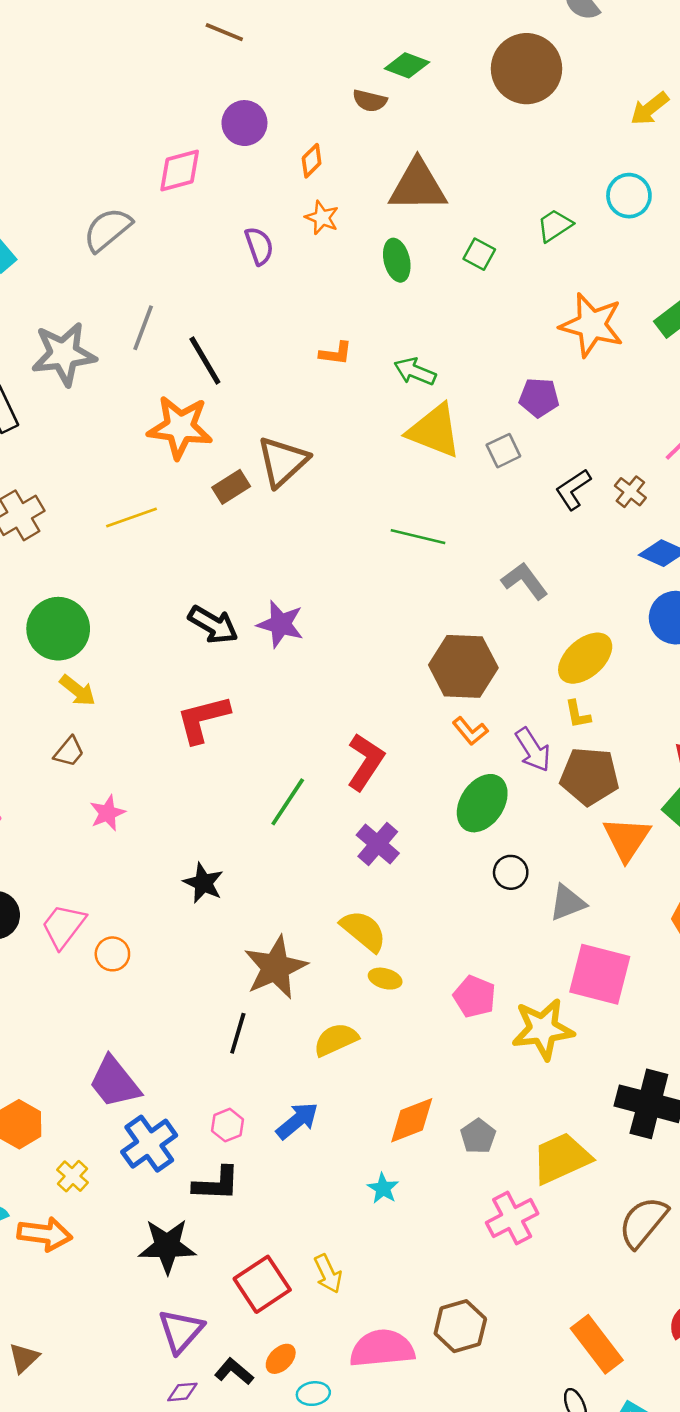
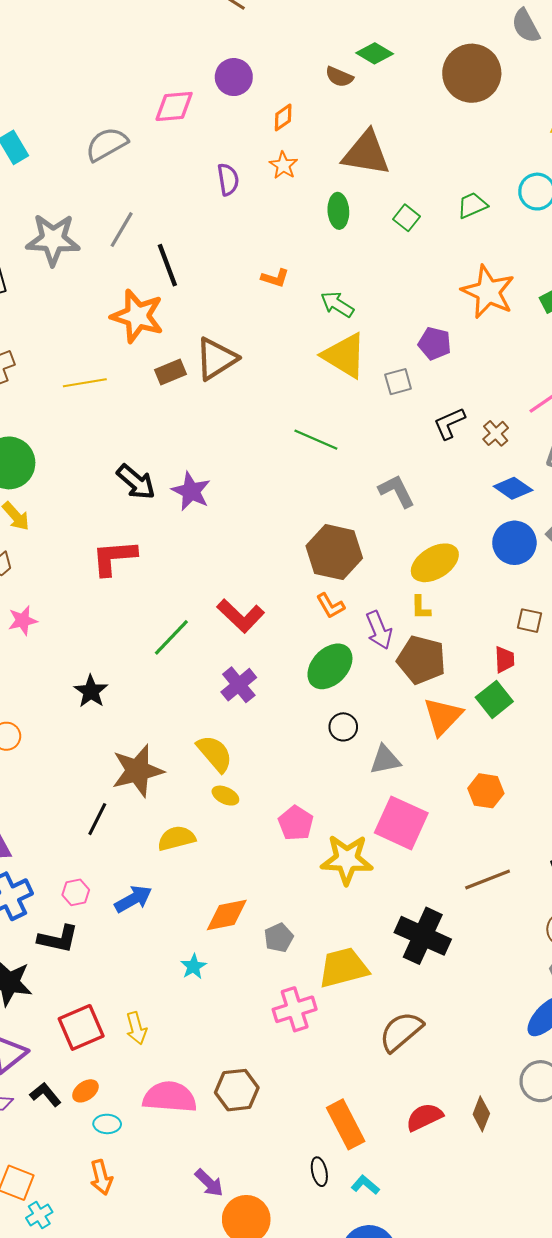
red L-shape: (365, 762) -> (241, 616), turned 90

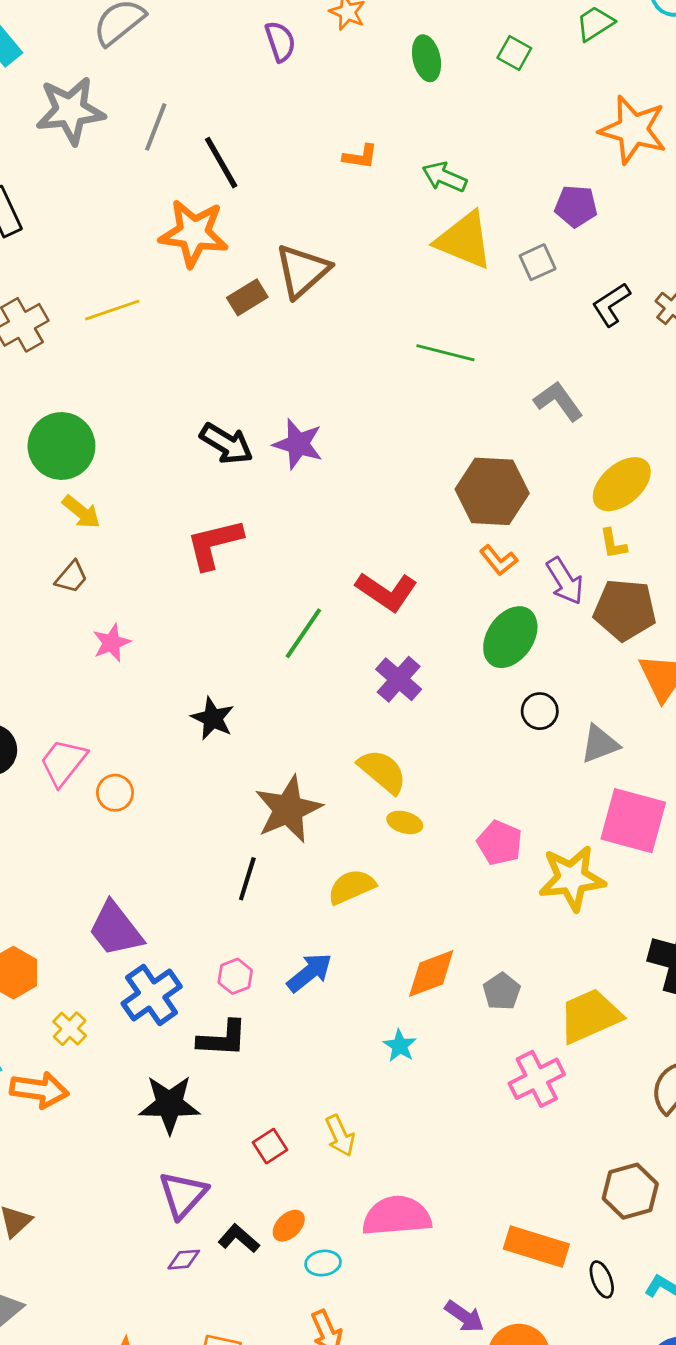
gray star: (53, 240) -> (70, 111), moved
yellow line: (85, 383) -> (112, 310), moved
red square: (81, 1027) -> (270, 1146), size x0.6
brown hexagon: (237, 1090) -> (630, 1191), moved
orange rectangle: (346, 1124) -> (536, 1247), moved, turned -36

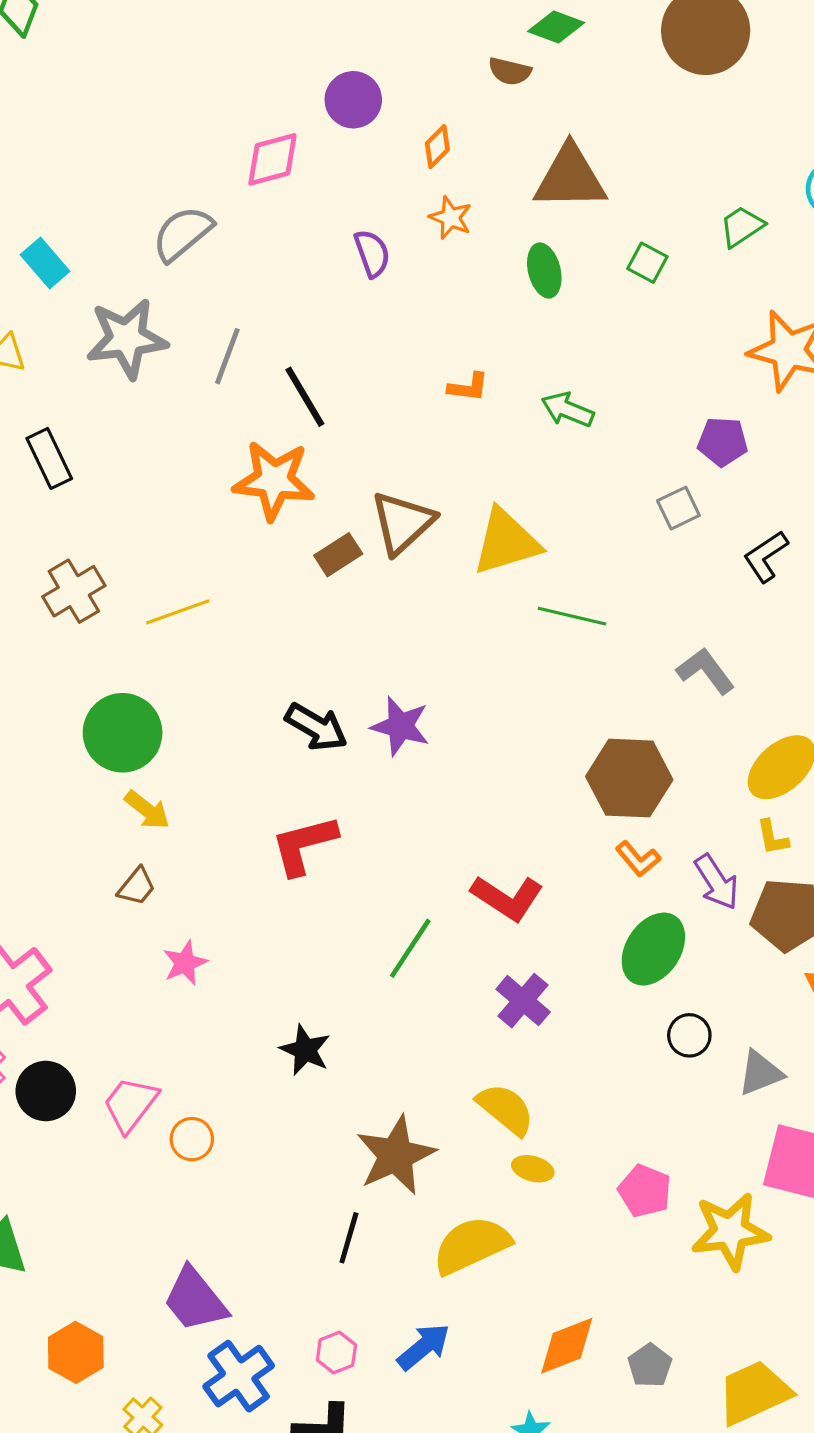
yellow triangle: (464, 240) -> (506, 542), moved, turned -38
yellow line: (112, 310) -> (178, 612), moved
yellow semicircle: (352, 887) -> (472, 1245), size x1.4

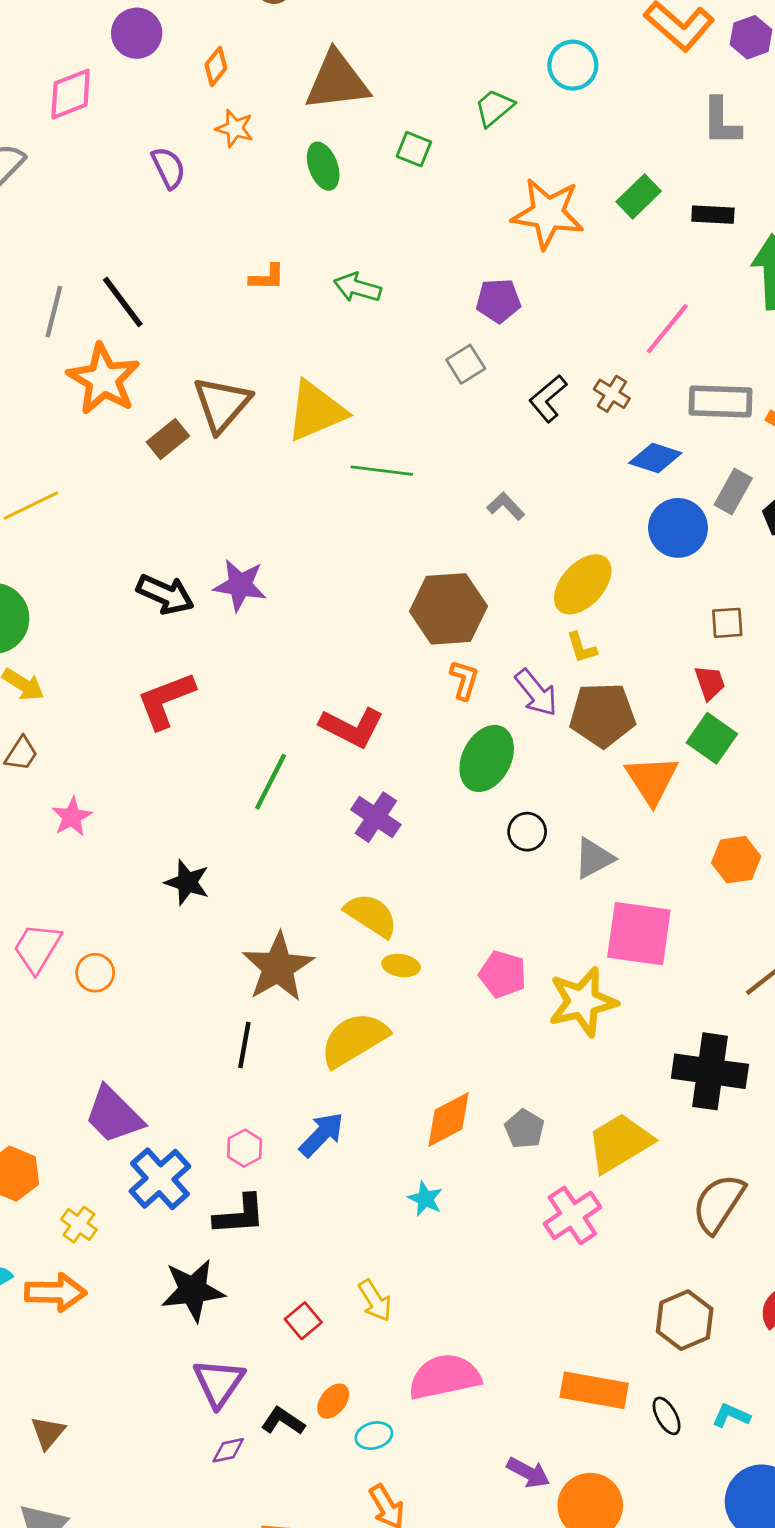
gray line: (227, 356) -> (54, 312), moved
orange star: (274, 480) -> (104, 379), turned 30
gray L-shape: (706, 671) -> (506, 506), size x0.7
orange L-shape: (638, 859) -> (464, 680), turned -117

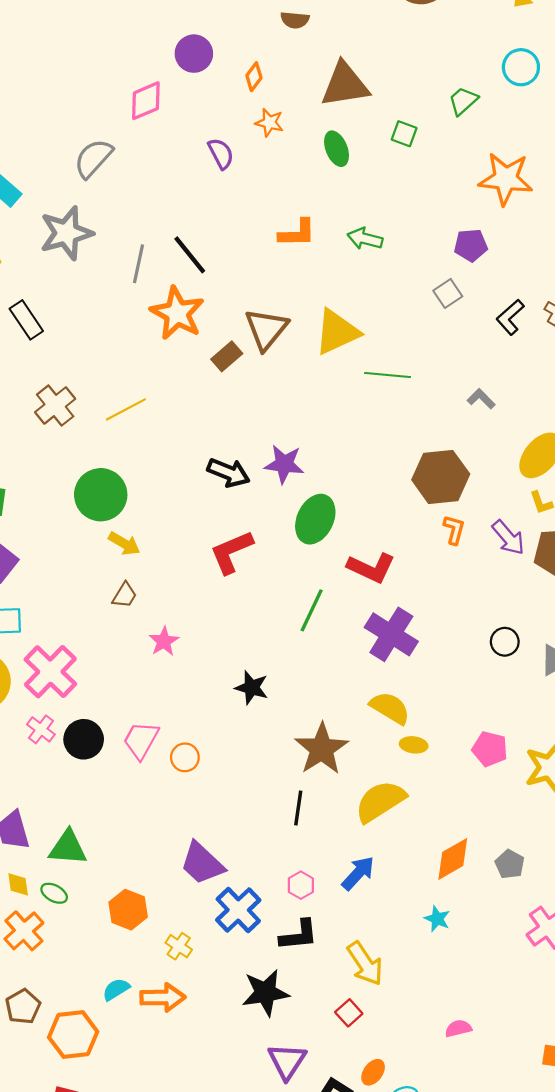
orange L-shape: (267, 277) -> (297, 233), size x1.4
green ellipse: (487, 758) -> (315, 519), moved
purple cross: (376, 817) -> (391, 634), size x1.4
yellow arrow: (375, 1301) -> (365, 964), moved, size x1.4
pink semicircle: (445, 1377) -> (458, 1028), moved, size x0.5

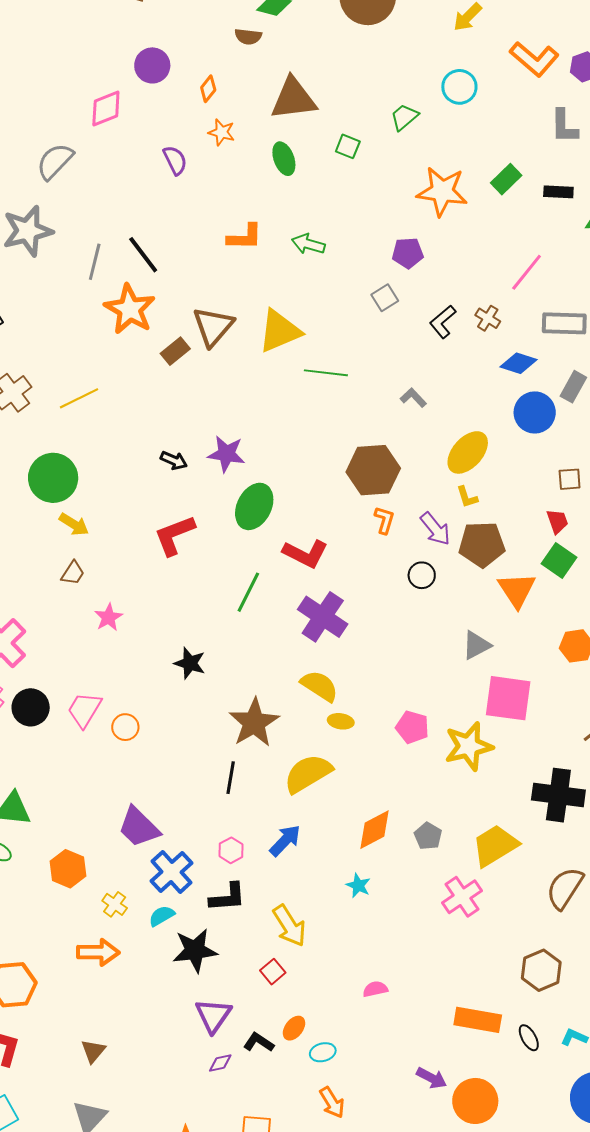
black arrow: (229, 473) -> (174, 460), size x0.7
black circle: (505, 642) -> (422, 575), moved
cyan semicircle: (116, 989) -> (162, 916), moved

